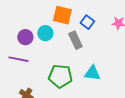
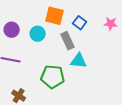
purple circle: (25, 37) -> (12, 30), moved
cyan triangle: (92, 73) -> (79, 61), moved

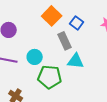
orange square: (55, 16) -> (52, 16), turned 30
cyan circle: (38, 34) -> (35, 57), moved

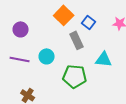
cyan triangle: (76, 61) -> (104, 59), moved
green pentagon: (50, 77) -> (75, 76), moved

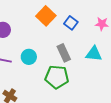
gray rectangle: (77, 40) -> (64, 53), moved
cyan triangle: (104, 59) -> (94, 54), moved

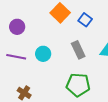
green pentagon: (57, 77) -> (78, 85), moved

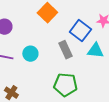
blue square: (85, 20) -> (80, 31), moved, size x1.5

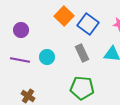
blue square: (80, 31) -> (88, 24), moved

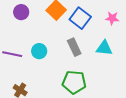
purple circle: (21, 30) -> (21, 12), moved

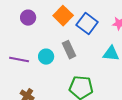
gray rectangle: (74, 47) -> (69, 50), moved

